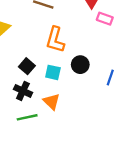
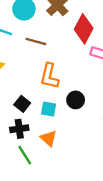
black cross: (23, 91) -> (19, 129), turned -30
green line: (27, 117) -> (25, 155), turned 72

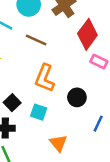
black circle: (76, 100) -> (77, 97), moved
orange triangle: (48, 138) -> (58, 143), moved

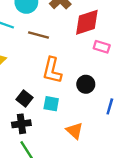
red diamond: (87, 34) -> (87, 22), turned 44

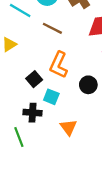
black square: (24, 98) -> (34, 79), moved
black cross: (21, 124) -> (33, 113), moved

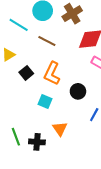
black square: (34, 79) -> (26, 73), moved
black cross: (33, 113) -> (37, 142), moved

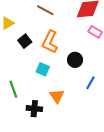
green line: (16, 137) -> (13, 89), moved

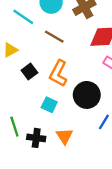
black circle: (75, 60) -> (87, 95), size x1.5
black cross: (34, 109) -> (36, 138), moved

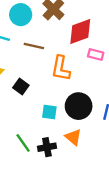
orange L-shape: (58, 73) -> (61, 68), moved
black circle: (87, 95) -> (79, 106), moved

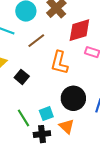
brown line: (34, 46) -> (36, 41), turned -54
cyan square: (49, 112) -> (46, 114), moved, turned -32
green line: (23, 143) -> (24, 118), moved

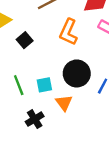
black cross: (42, 134) -> (35, 119), moved, turned -35

